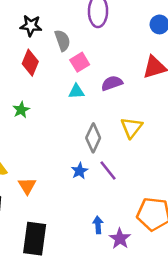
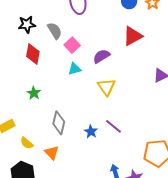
yellow triangle: (131, 127) -> (106, 87), moved
gray diamond: (93, 138) -> (59, 123), moved

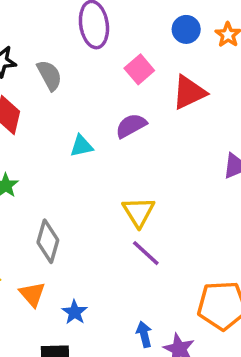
pink square: (72, 45) -> (139, 69), moved
yellow triangle: (106, 87) -> (139, 212), moved
blue star: (91, 132) -> (75, 312), moved

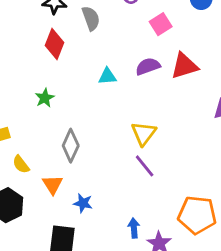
red triangle: (189, 92) -> (184, 66), moved
blue star: (75, 312) -> (83, 203), turned -30

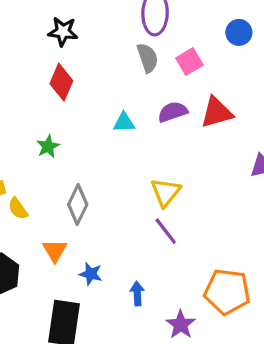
gray semicircle: (91, 18) -> (148, 58), moved
yellow semicircle: (21, 164) -> (18, 209), moved
blue arrow: (134, 228) -> (137, 294), moved

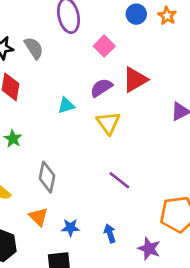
gray semicircle: (148, 58) -> (34, 48), moved
yellow triangle: (166, 192) -> (108, 123), moved

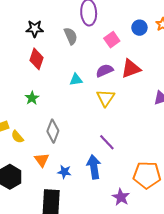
blue circle: (136, 14) -> (139, 28), moved
gray semicircle: (34, 48) -> (71, 36), moved
blue arrow: (110, 233) -> (94, 167), moved, size x1.6

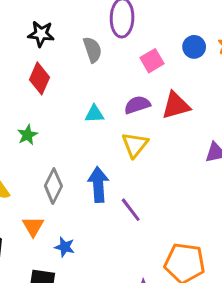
blue arrow: (94, 167) -> (98, 185), moved

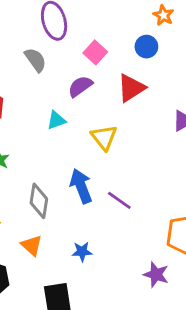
blue circle: (194, 47) -> (146, 47), moved
purple semicircle: (137, 105) -> (80, 86), moved
blue star: (65, 247) -> (82, 252), moved

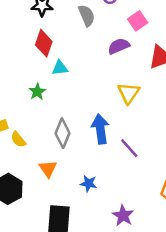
cyan triangle: (56, 120) -> (60, 68), moved
purple star: (156, 275) -> (123, 215), moved

